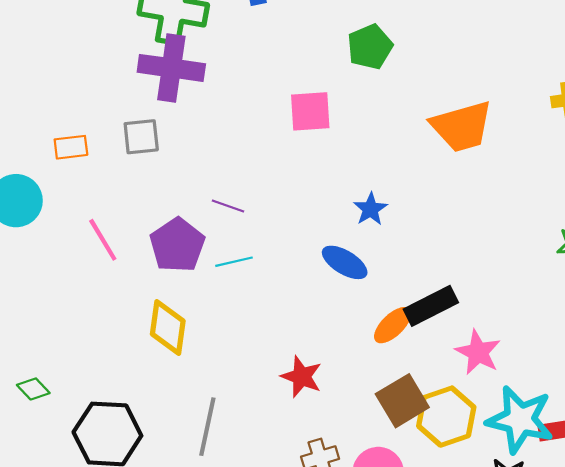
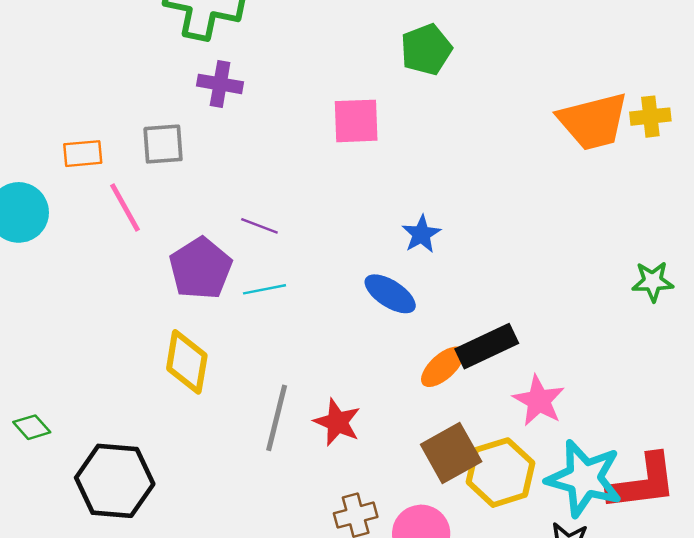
purple cross: (171, 68) -> (220, 84), moved, size x0.6
orange trapezoid: (462, 126) -> (593, 121), moved
pink line: (103, 240) -> (125, 208), moved
gray line: (207, 427) -> (277, 418), moved

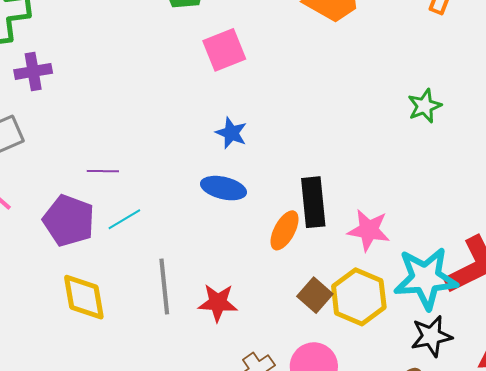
pink square: (356, 121) -> (224, 50), moved
black rectangle: (487, 346) -> (313, 202), turned -51
gray line: (277, 418) -> (164, 286), moved
brown square: (451, 453) -> (315, 295), size x0.7

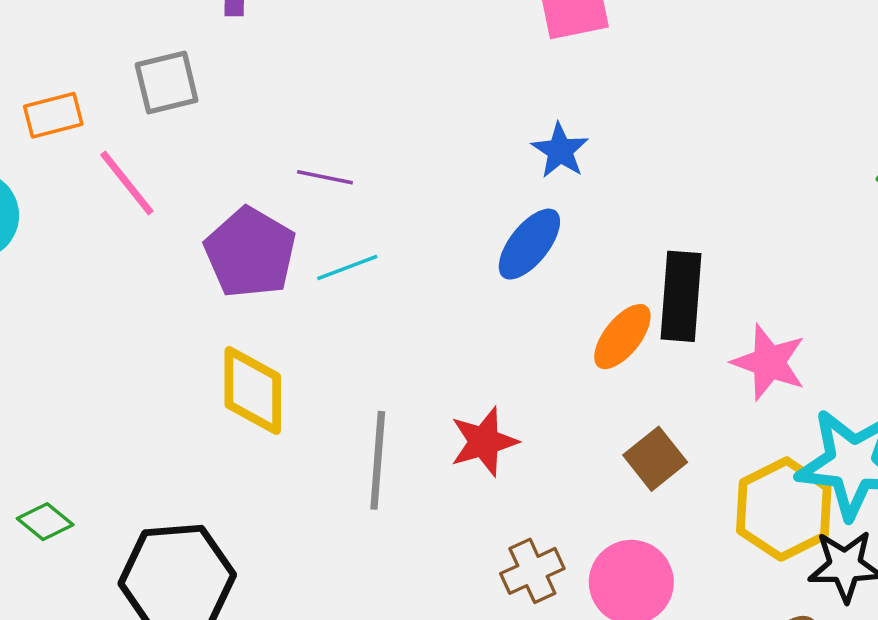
blue ellipse: (224, 188) -> (529, 244), turned -75
gray line: (164, 286) -> (378, 460), moved
yellow hexagon: (359, 297) -> (784, 509), moved
red star: (218, 303) -> (484, 442), turned -30

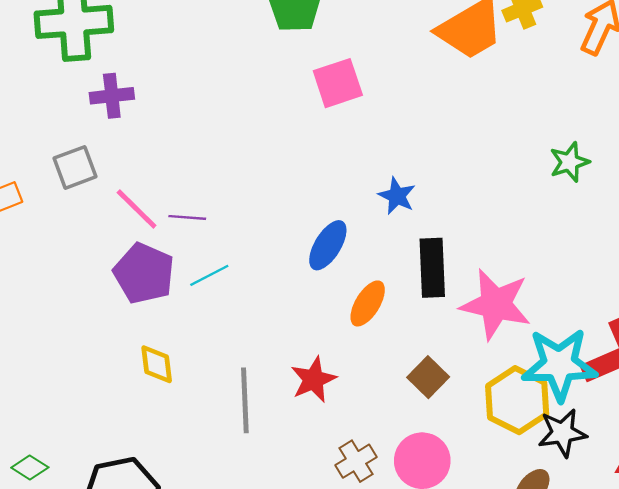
blue star: (560, 151) -> (397, 196), moved
pink line: (127, 183) -> (137, 209), moved
orange ellipse: (622, 337) -> (368, 303), moved
pink star: (769, 362) -> (496, 304), size x1.4
yellow diamond: (253, 391) -> (157, 364), size x0.7

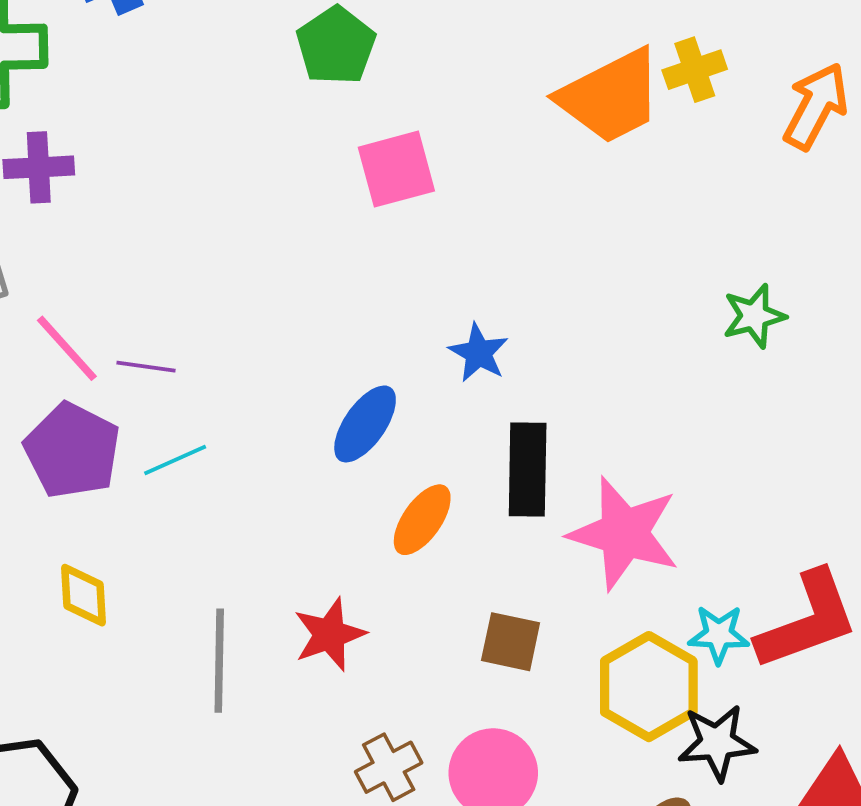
cyan star: (559, 365) -> (719, 634), size x0.5
brown square: (428, 377) -> (511, 642), turned -36

